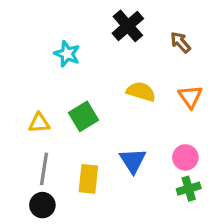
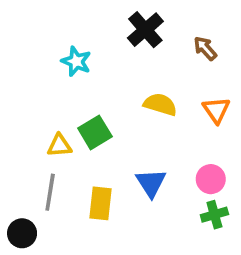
yellow triangle: (39, 123) -> (59, 145), moved
black circle: (42, 205) -> (22, 233), moved

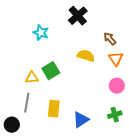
brown arrow: (205, 48) -> (110, 39), moved
pink circle: (211, 179) -> (117, 86), moved
blue triangle: (151, 183) -> (81, 120), moved, turned 30

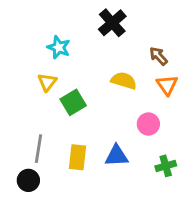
yellow triangle: (32, 78) -> (47, 82), moved, turned -48
pink circle: (117, 86) -> (148, 124), moved
blue triangle: (81, 120) -> (117, 156), moved, turned 30
black circle: (12, 125) -> (28, 180), moved

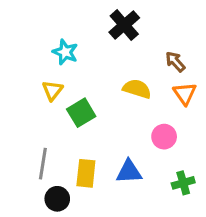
black circle: (28, 180) -> (57, 199), moved

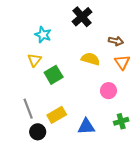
brown arrow: (175, 62) -> (116, 41), turned 144
gray line: (43, 164) -> (28, 109), turned -30
blue triangle: (129, 172) -> (86, 127), moved
yellow rectangle: (86, 173) -> (57, 115), turned 54

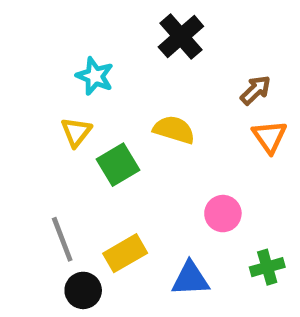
brown arrow: (116, 41) -> (256, 90), turned -56
yellow semicircle: (91, 59) -> (174, 130), moved
pink circle: (108, 91) -> (223, 214), moved

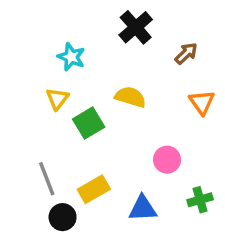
brown arrow: (256, 90) -> (186, 53), moved

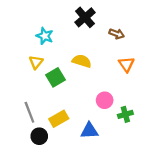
brown arrow: (186, 53) -> (117, 34), turned 64
green cross: (200, 200) -> (125, 114), moved

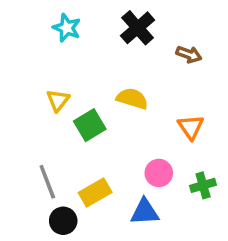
cyan star: (45, 36) -> (67, 28), moved
orange triangle: (126, 64) -> (191, 127), moved
pink circle: (105, 100) -> (159, 173), moved

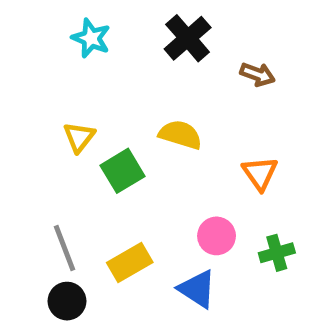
blue triangle: (145, 212) -> (197, 289), turned 36
black circle: (63, 221) -> (67, 301), moved

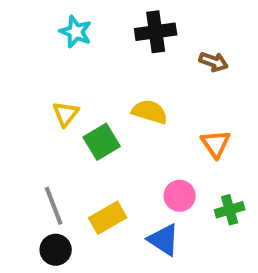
black cross: (188, 38) -> (156, 32), turned 33

